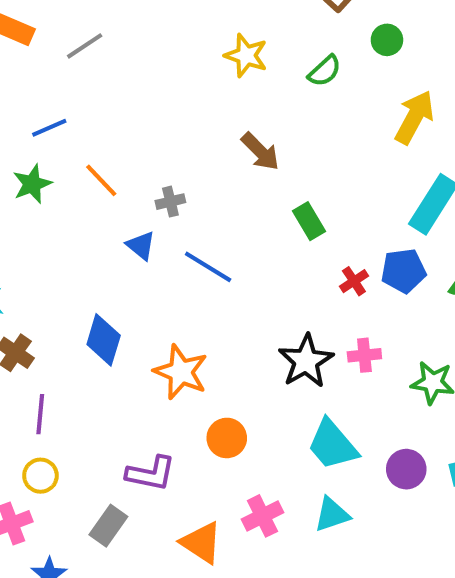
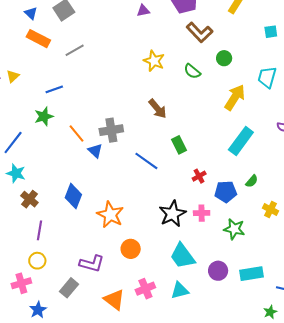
green semicircle: (325, 71) -> (192, 71), turned 78
orange line: (101, 180) -> (76, 133), moved
gray cross: (170, 202) -> (111, 130), size x1.6
blue line: (208, 267) -> (146, 161), moved
blue pentagon: (403, 271) -> (226, 192), moved

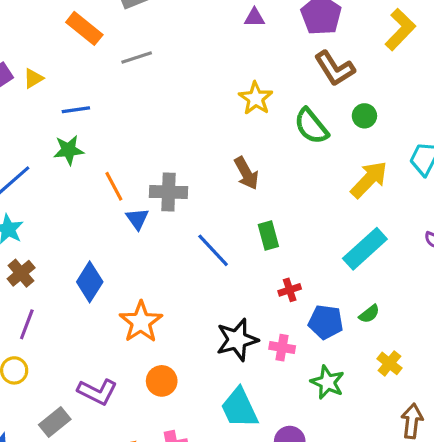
green semicircle: (192, 71) -> (311, 126), size x1.4
blue line: (54, 89) -> (76, 110), moved

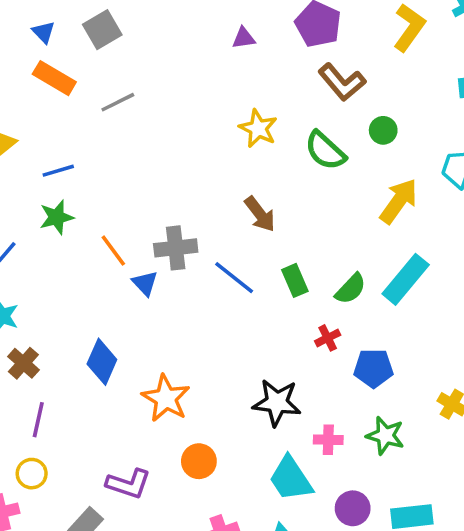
blue line: (213, 250) -> (234, 278), moved
green semicircle: (369, 314) -> (351, 289), moved, size x1.4
black star: (237, 340) -> (277, 403), turned 30
pink cross: (282, 348) -> (328, 440), moved

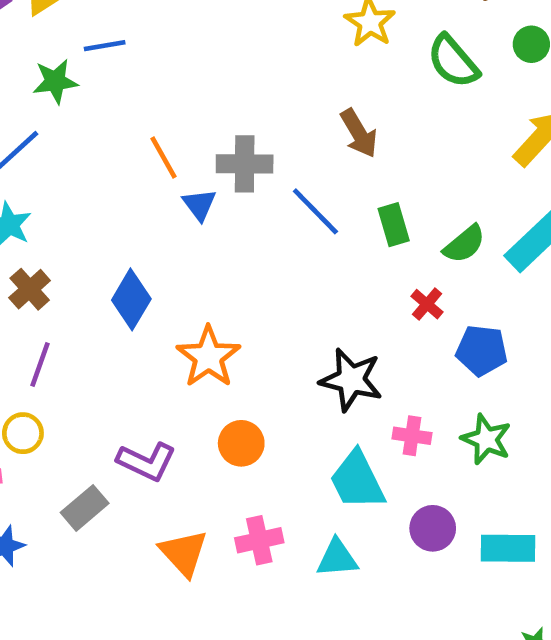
green star: (57, 217) -> (55, 81), moved
red cross: (328, 338) -> (427, 304), turned -30

